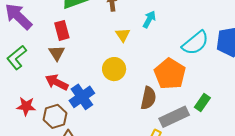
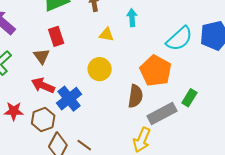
cyan arrow: (149, 19) -> (132, 18), turned -30
red rectangle: (62, 30) -> (56, 36), moved
yellow triangle: (123, 35) -> (106, 35), turned -42

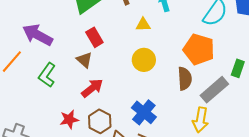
red arrow: (43, 85) -> (92, 88), turned 130
blue cross: (69, 99) -> (144, 112), moved

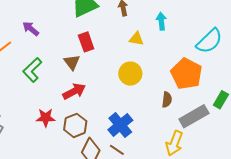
purple arrow: (38, 35) -> (31, 29), size x0.6
brown semicircle: (185, 79) -> (167, 100), size x0.7

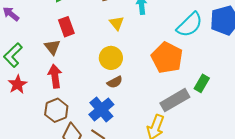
yellow triangle: (136, 39) -> (117, 23), turned 42
red arrow: (74, 91) -> (55, 76), turned -70
brown semicircle: (167, 100) -> (115, 82), moved, turned 56
red star: (46, 118) -> (17, 84), moved, turned -30

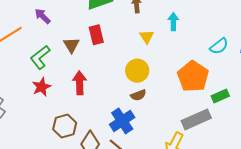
cyan semicircle: (190, 25) -> (219, 46), size x0.7
brown triangle: (52, 47) -> (71, 45), moved
green rectangle: (202, 83) -> (220, 96), moved, turned 30
brown hexagon: (56, 110) -> (65, 126), moved

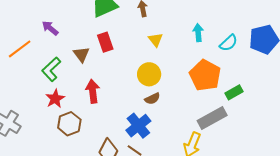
cyan arrow: (173, 22) -> (198, 33), moved
brown hexagon: (65, 126) -> (69, 124), moved

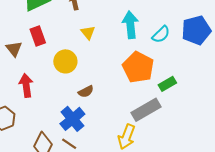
cyan arrow: (198, 33) -> (130, 25), size x1.5
yellow circle: (149, 74) -> (65, 61), moved

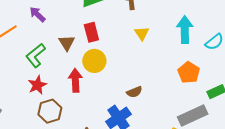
yellow circle: (65, 61) -> (94, 61), moved
orange pentagon: (138, 67) -> (189, 73), size x0.7

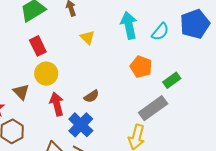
brown triangle: (67, 43) -> (21, 92), moved
red arrow: (75, 80) -> (57, 104), moved

